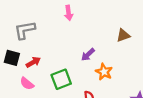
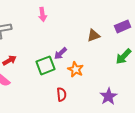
green square: (61, 79) -> (46, 65), moved

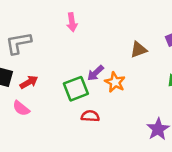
orange star: (76, 69) -> (115, 82), moved
red semicircle: (62, 94) -> (90, 116), moved, turned -80

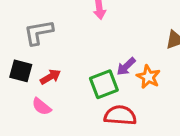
red semicircle: (90, 116) -> (120, 115), size x1.5

